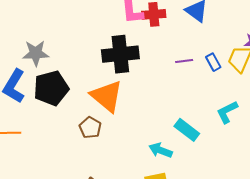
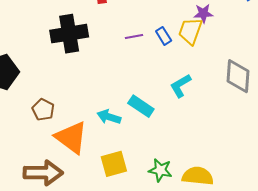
orange triangle: (107, 96) -> (71, 137), moved
cyan arrow: (160, 150) -> (109, 117), moved

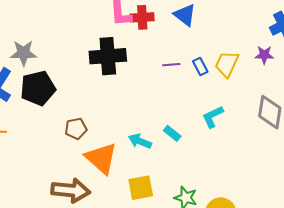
purple star: (203, 13) -> (264, 55), moved
cyan rectangle: (141, 106) -> (172, 133), size x0.7
brown pentagon: (43, 110) -> (76, 129), turned 30

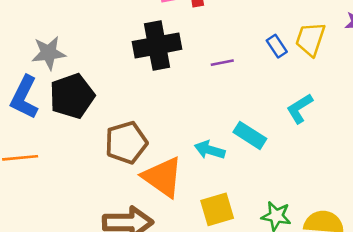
purple line: (171, 65) -> (222, 63), moved
brown pentagon: (76, 129) -> (126, 143), size x1.5
cyan rectangle: (172, 133) -> (250, 135), size x1.4

